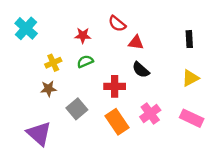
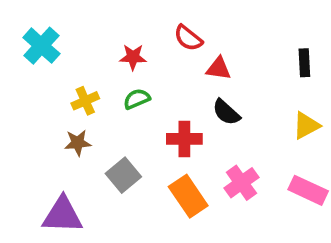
purple triangle: (39, 134) -> (62, 215), turned -40

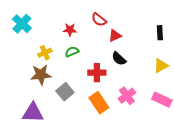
red triangle: (219, 68) -> (115, 36), turned -32
brown star: (78, 143) -> (41, 75), size x1.5

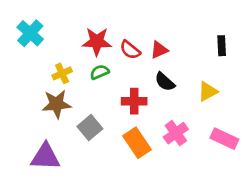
red semicircle: (99, 20) -> (130, 50), moved
red star: (70, 30) -> (97, 42), size x1.5
yellow triangle: (161, 66) -> (208, 91), moved

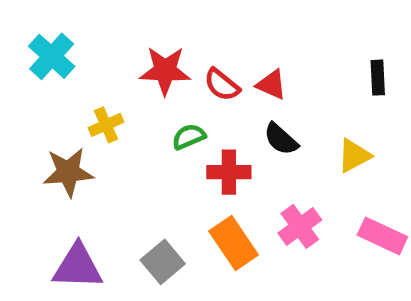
red triangle: (159, 50) -> (271, 85), turned 48
green semicircle: (100, 72) -> (189, 137), moved
brown star: (57, 104) -> (68, 172), moved
gray square: (90, 128) -> (163, 262), moved

